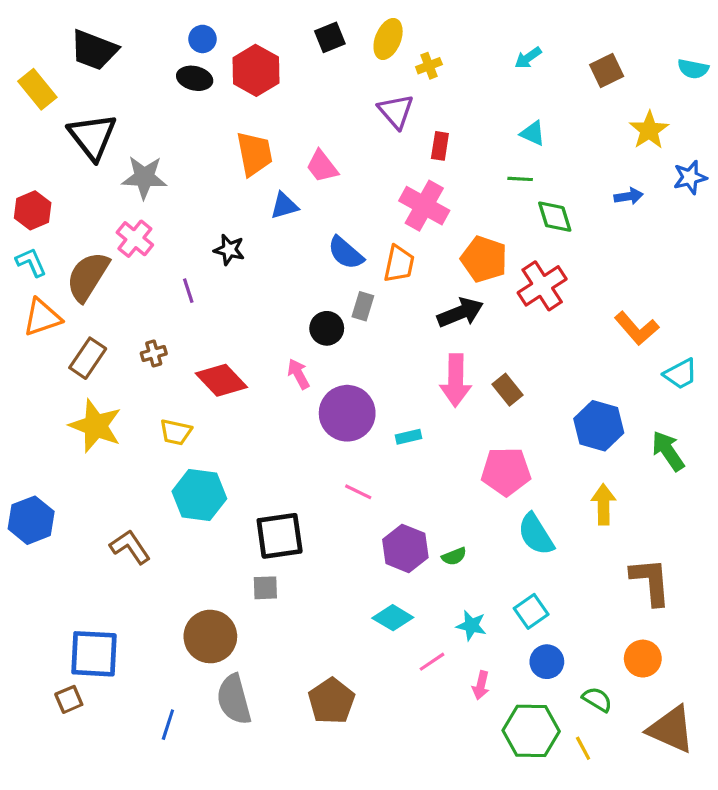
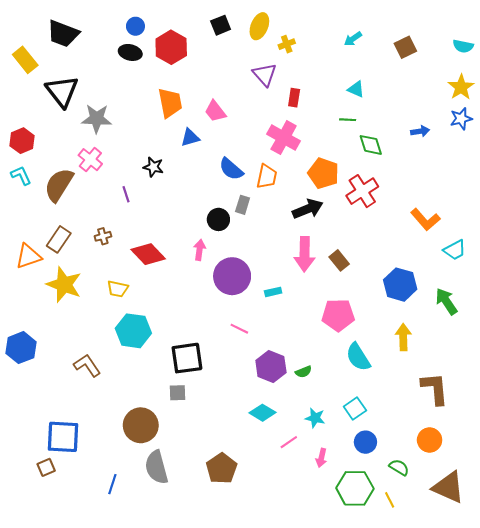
yellow star: (649, 130) -> (461, 87), moved
orange triangle: (42, 317) -> (28, 256), moved
pink arrow: (298, 374) -> (200, 250), turned 36

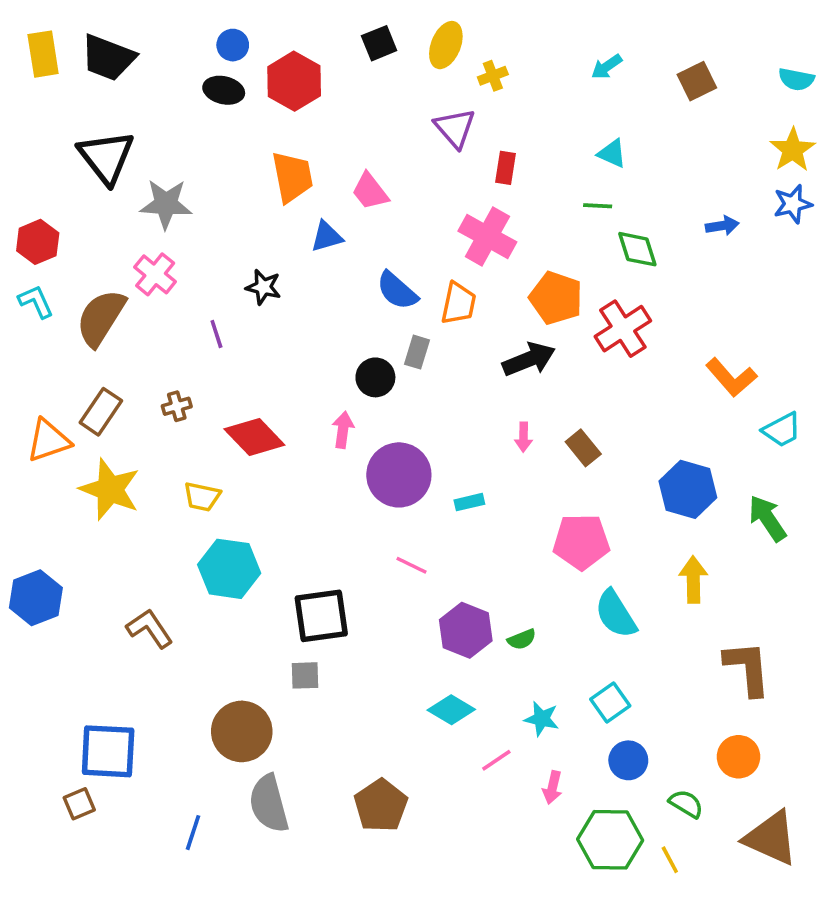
yellow rectangle: (25, 60) -> (43, 54), moved, turned 30
pink arrow: (305, 254) -> (524, 437), size x0.5

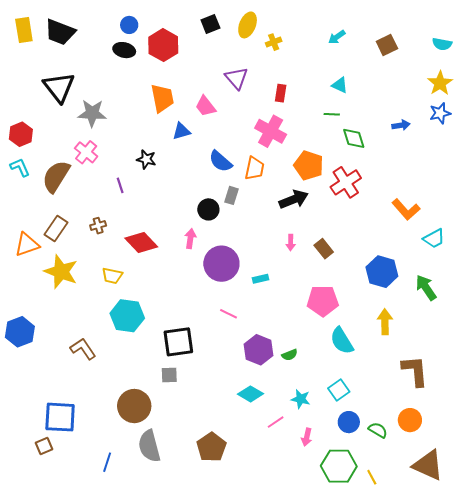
purple triangle: (455, 128) -> (236, 78), moved
green semicircle: (686, 804) -> (378, 430), moved

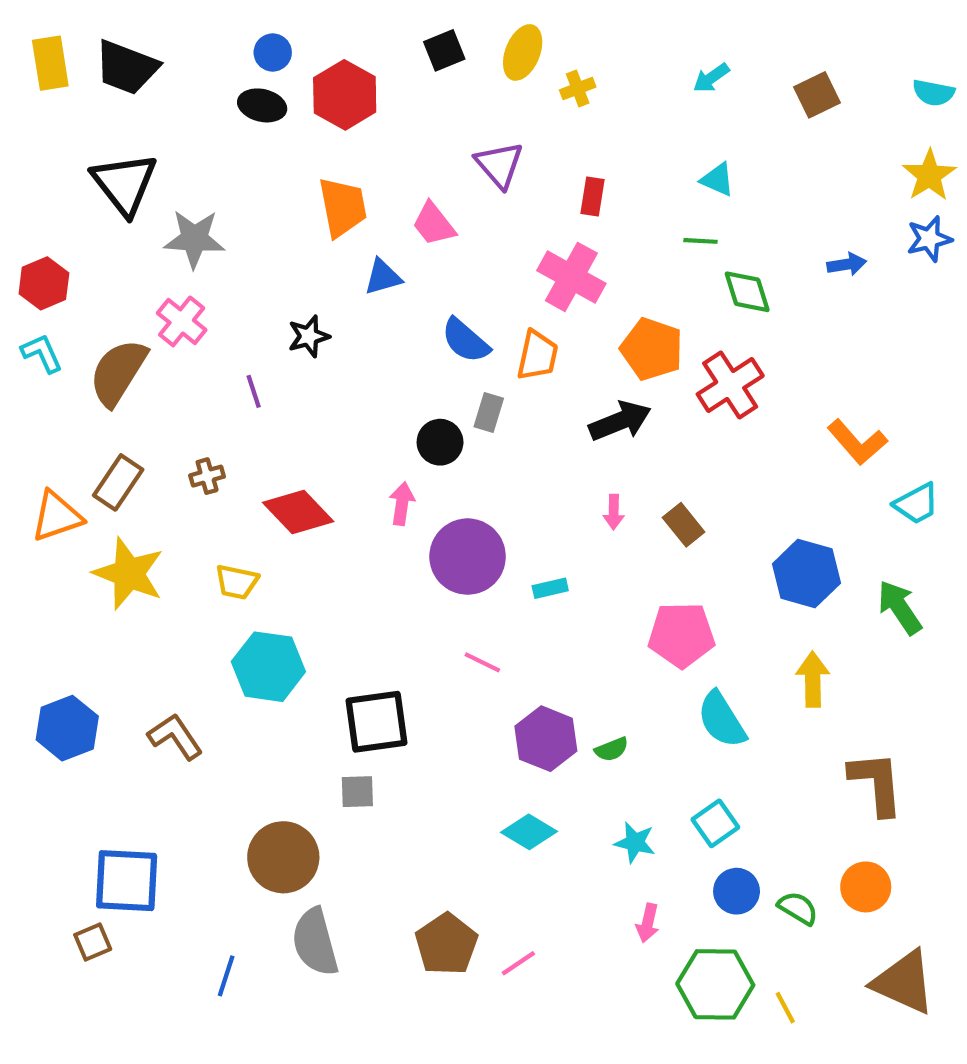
black star: (146, 159) -> (309, 336), turned -30
blue hexagon: (20, 332) -> (67, 728), moved
pink line: (276, 422) -> (518, 963), moved

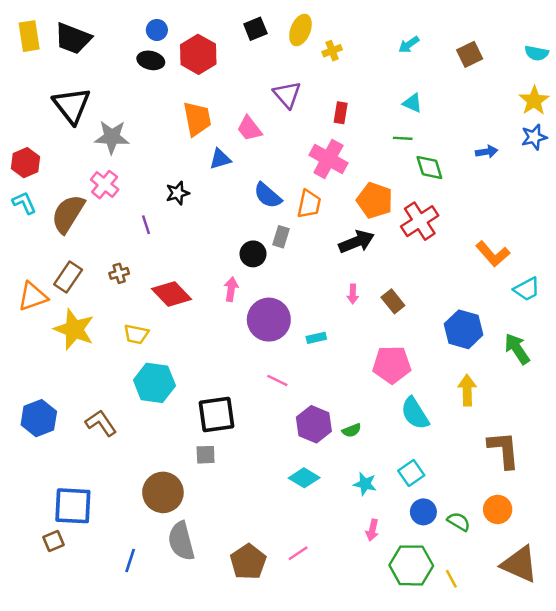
brown pentagon: (446, 944) -> (248, 562), moved

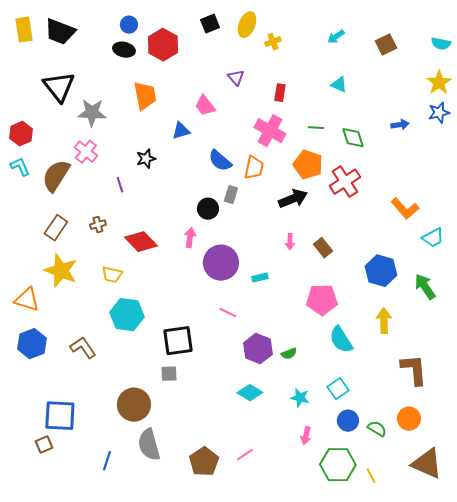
purple triangle: (287, 94) -> (236, 78), size x0.7
orange trapezoid: (197, 119) -> (145, 96), moved
green line: (403, 138) -> (316, 128), moved
orange triangle: (33, 296) -> (27, 300), moved, turned 36

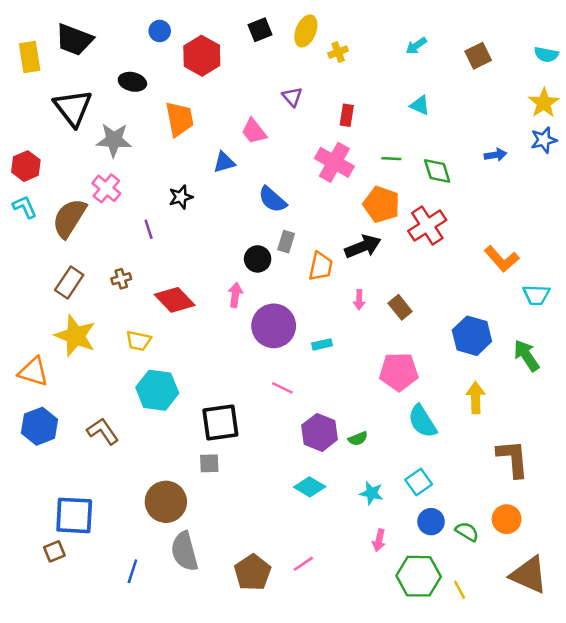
yellow rectangle: (24, 30) -> (30, 57), moved
black ellipse: (124, 50) -> (132, 82), moved
orange trapezoid: (254, 168) -> (321, 266), moved
cyan trapezoid: (433, 238) -> (536, 295), turned 30

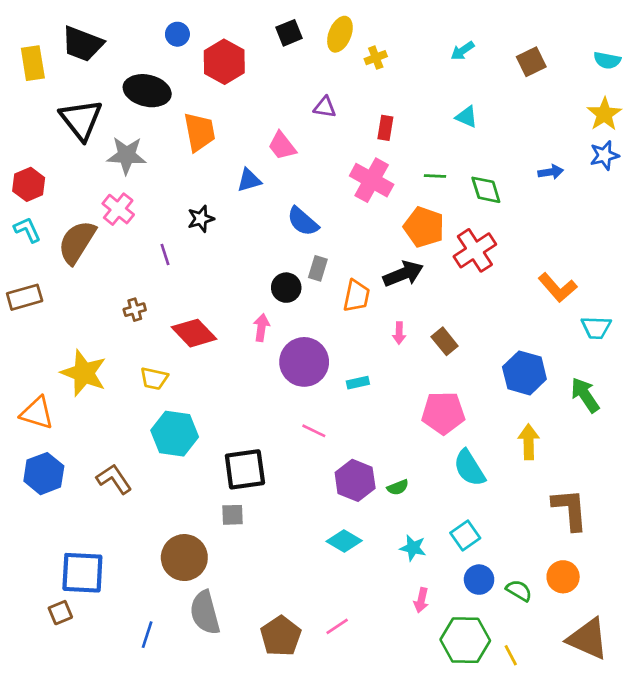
black ellipse: (132, 82) -> (147, 91), size x1.5
purple triangle: (292, 97) -> (325, 107), turned -40
brown rectangle: (69, 282) -> (25, 297), moved, turned 40

